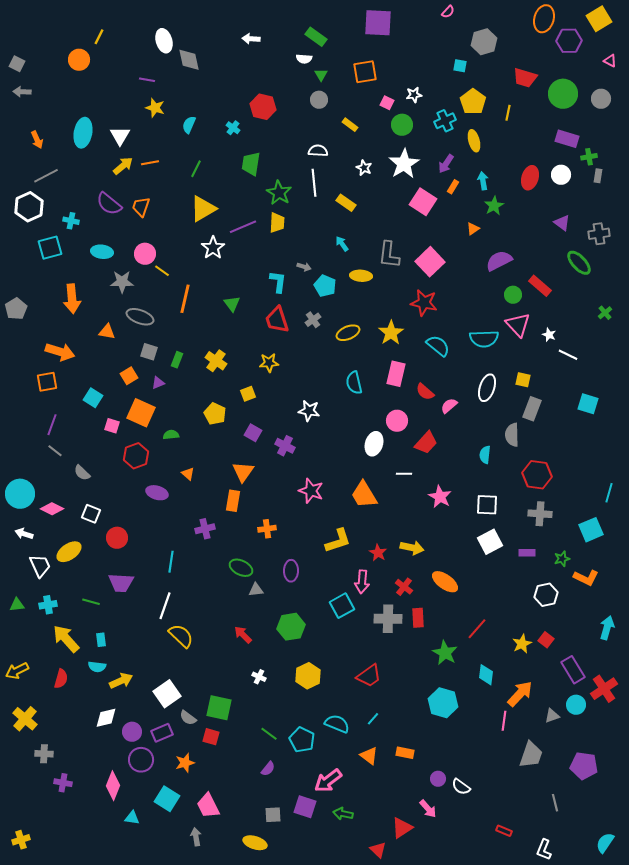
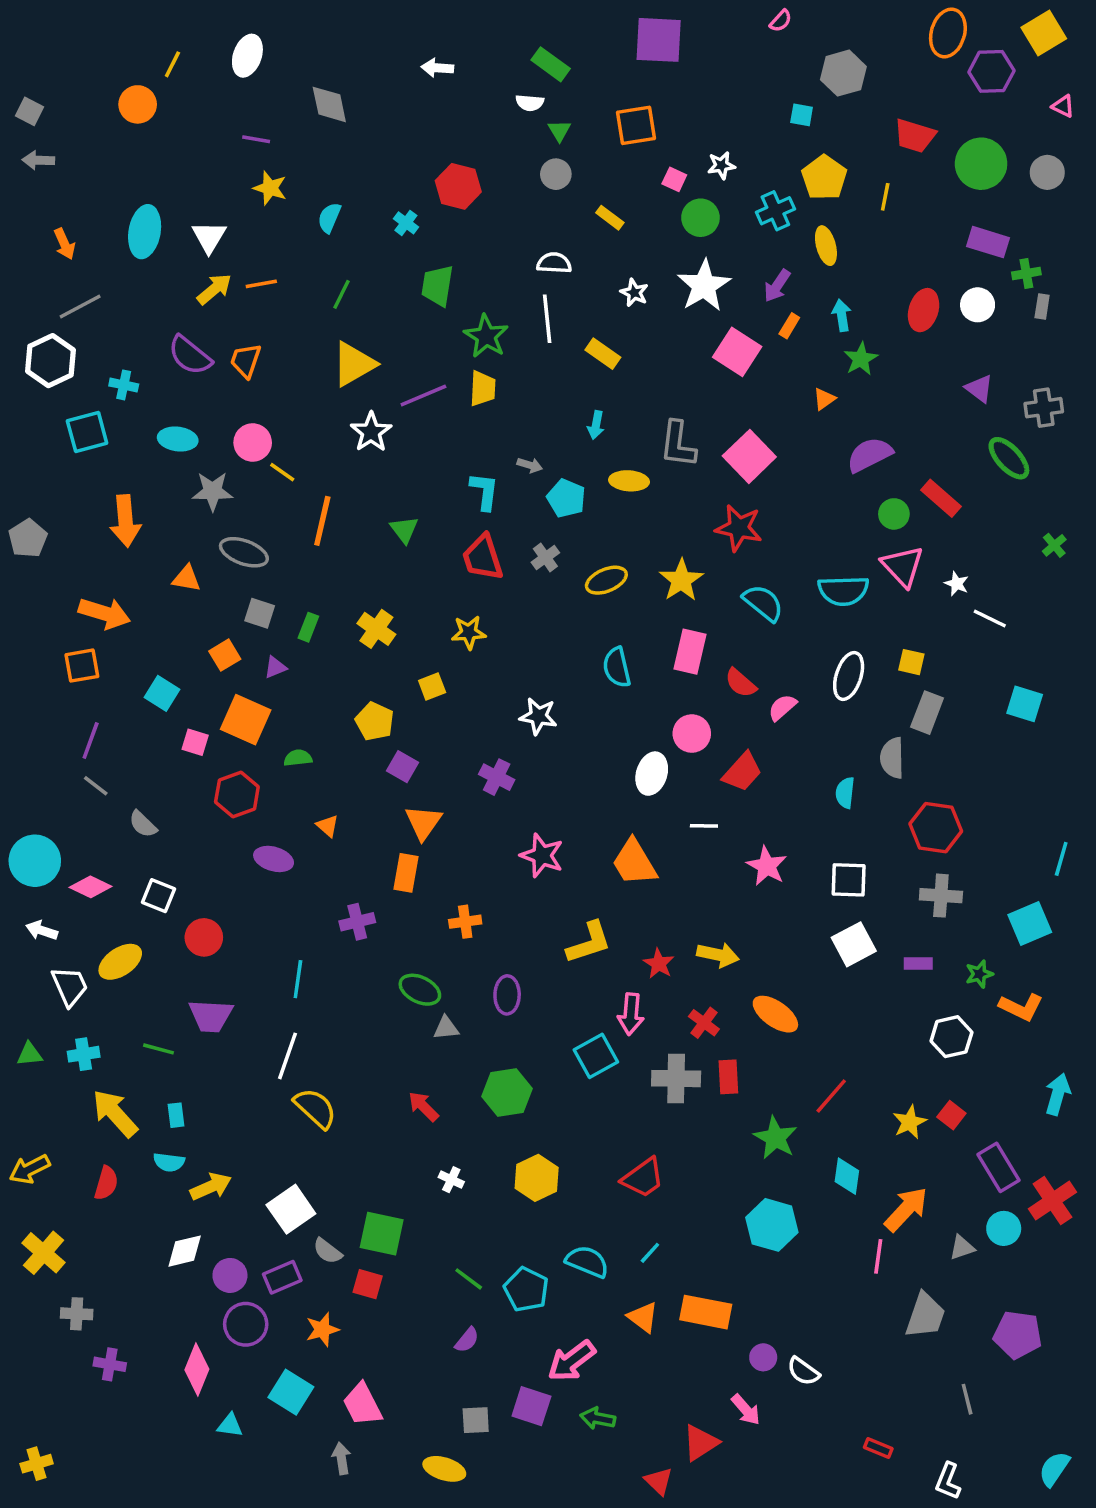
white ellipse: (164, 41) -> (247, 56), moved, turned 35
cyan arrow: (342, 244) -> (596, 425), turned -133
purple square: (253, 433) -> (402, 767), moved
orange rectangle: (405, 753) -> (706, 1312), size x1.6

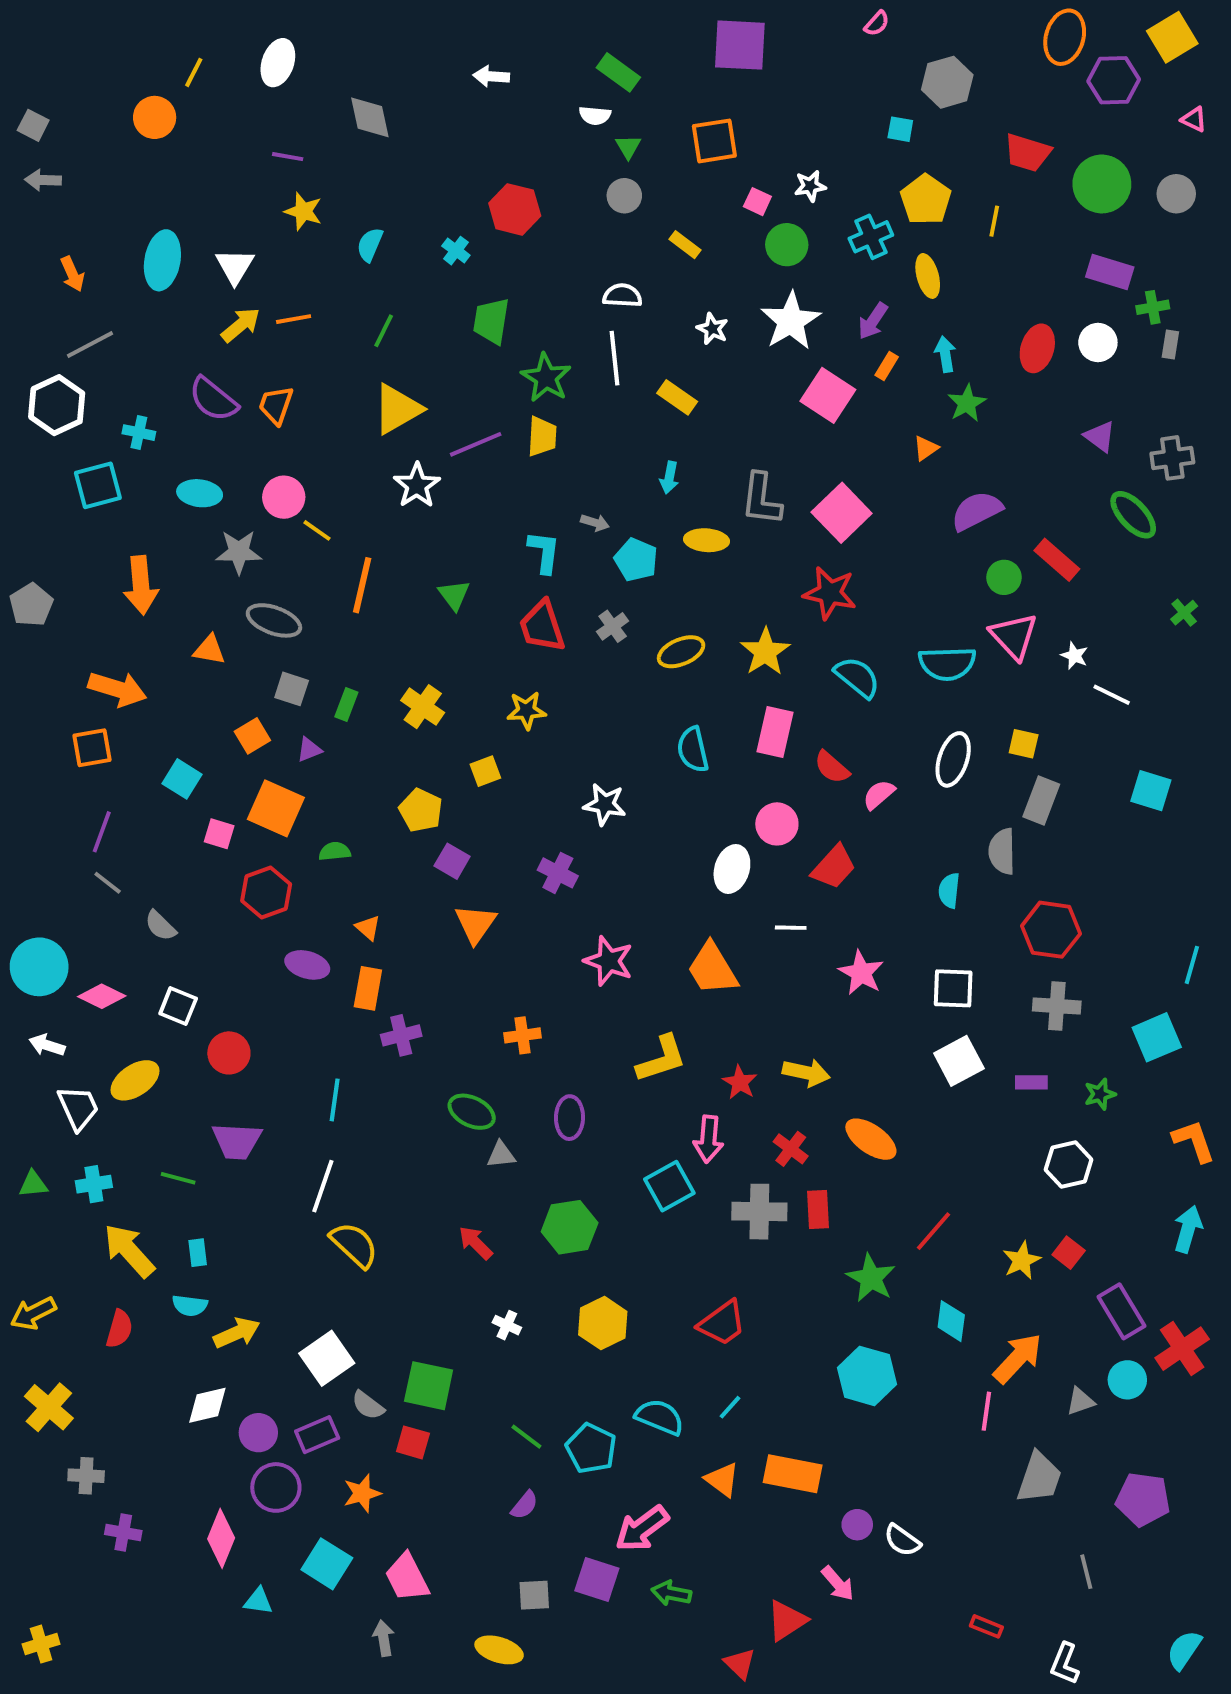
orange rectangle: (406, 873) -> (368, 988), moved
orange L-shape: (1021, 1007) -> (1194, 1141), moved, turned -135

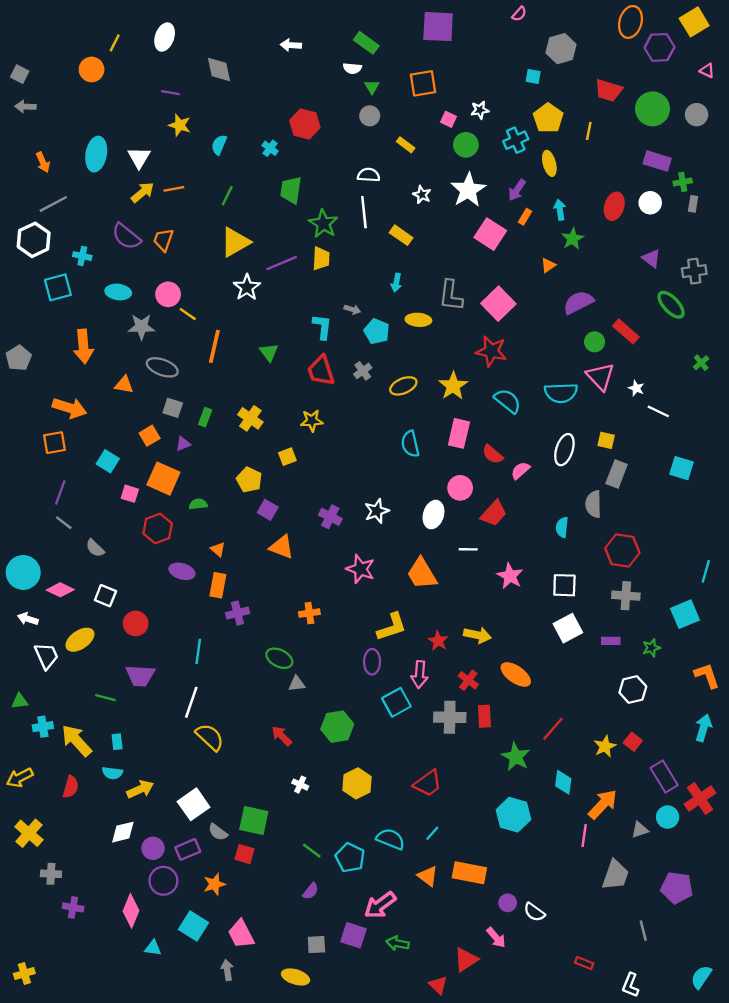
white star: (605, 804) -> (377, 511), moved, turned -30
orange triangle: (476, 924) -> (282, 547), turned -44
purple ellipse: (570, 1118) -> (372, 662), moved
cyan cross: (94, 1184) -> (43, 727), moved

